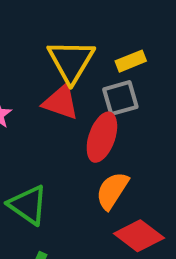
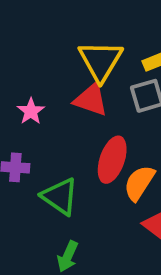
red ellipse: (102, 137) -> (112, 160), moved

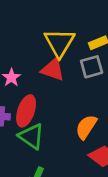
red ellipse: (112, 160) -> (26, 111), moved

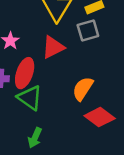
red triangle: (53, 69) -> (53, 47), moved, turned -45

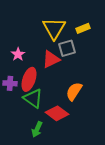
gray square: (88, 30) -> (67, 48), moved
red diamond: (100, 117) -> (57, 113), moved

